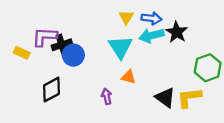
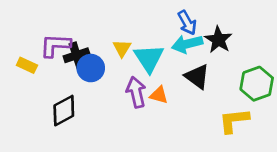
yellow triangle: (126, 17) -> (122, 48), moved
blue arrow: (151, 18) -> (187, 23), turned 54
purple arrow: (107, 96) -> (136, 92), moved, size x1.5
black triangle: (165, 98) -> (197, 77), moved

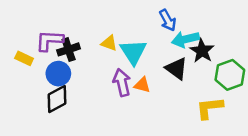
black star: (218, 40) -> (202, 51), moved
cyan arrow: (187, 44) -> (185, 39), moved
yellow triangle: (122, 48) -> (109, 43), turned -42
blue circle: (91, 68) -> (58, 74), moved

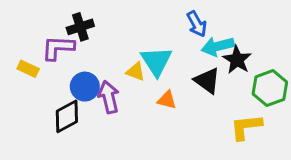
yellow triangle: (109, 43) -> (136, 72), moved
black cross: (69, 49) -> (80, 27), moved
blue circle: (58, 74) -> (85, 87), moved
purple arrow: (122, 82) -> (109, 97), moved

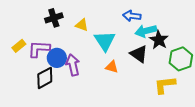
blue arrow: (197, 24) -> (132, 16), turned 126
purple L-shape: (58, 48) -> (39, 49), moved
yellow rectangle: (28, 69) -> (19, 46), turned -64
yellow triangle: (136, 72) -> (82, 25), moved

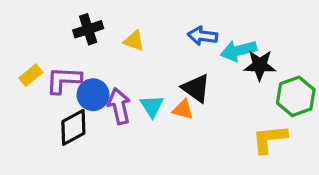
blue arrow: (132, 16) -> (203, 36), moved
black star: (159, 40) -> (260, 65), turned -30
cyan triangle: (105, 41) -> (152, 106), moved, size x0.7
black triangle: (139, 54) -> (196, 88), moved

